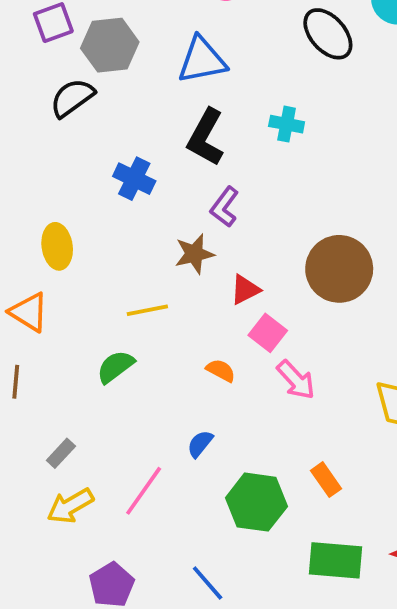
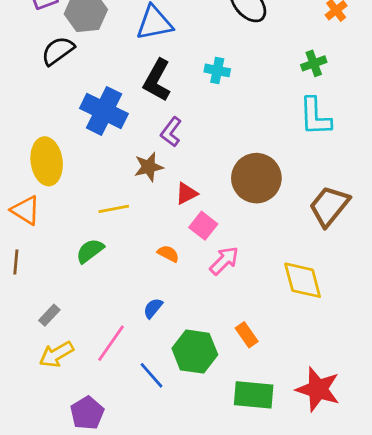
blue cross: (134, 179) -> (104, 111), size x1.5
yellow ellipse: (57, 246) -> (47, 161), size x1.4
pink arrow: (296, 380) -> (224, 261), turned -92
blue line: (208, 583) -> (151, 375), moved

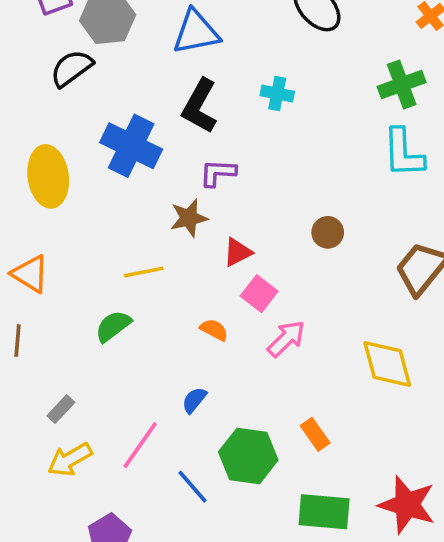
green cross: (314, 63) -> (402, 84), size x1.4
purple L-shape: (171, 132) -> (218, 173), turned 56
yellow ellipse: (47, 161) -> (48, 176), moved
brown circle: (256, 178) -> (328, 232), size x0.5

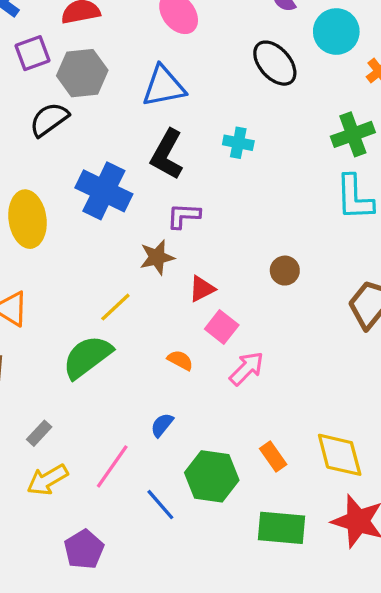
yellow line: (144, 272) -> (115, 307), turned -32
green semicircle: (113, 326) -> (87, 357), size x1.5
yellow diamond: (387, 364) -> (340, 455), moved

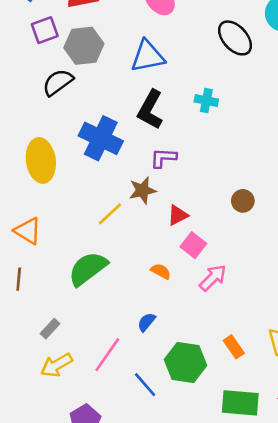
yellow line: (115, 307) -> (110, 214), moved

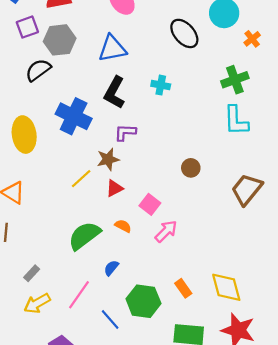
red triangle: (178, 215) -> (114, 188), moved
green semicircle: (88, 269) -> (84, 236), moved

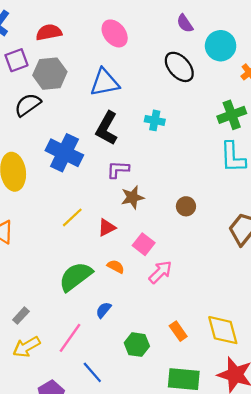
brown star: (108, 159) -> (132, 197), moved
green hexagon: (143, 301) -> (137, 345), size x0.7
blue line: (110, 319) -> (92, 372), moved

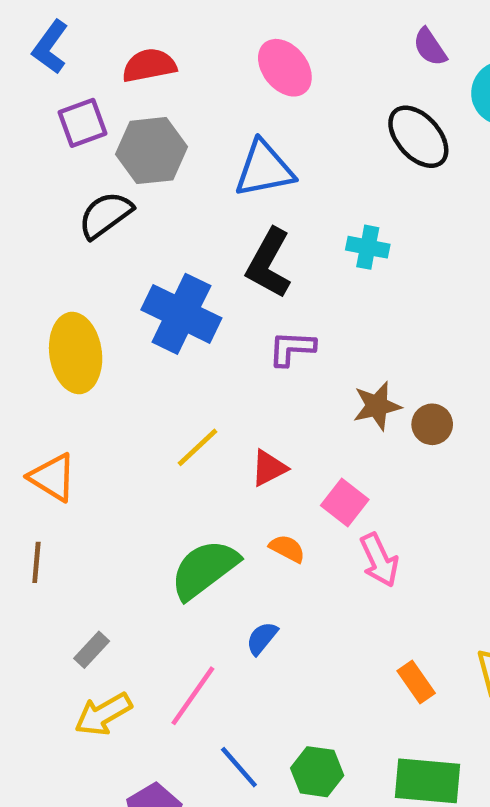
brown star: (132, 197) -> (377, 406), moved
pink arrow: (160, 272) -> (379, 560), turned 110
green hexagon: (137, 345) -> (317, 772), moved

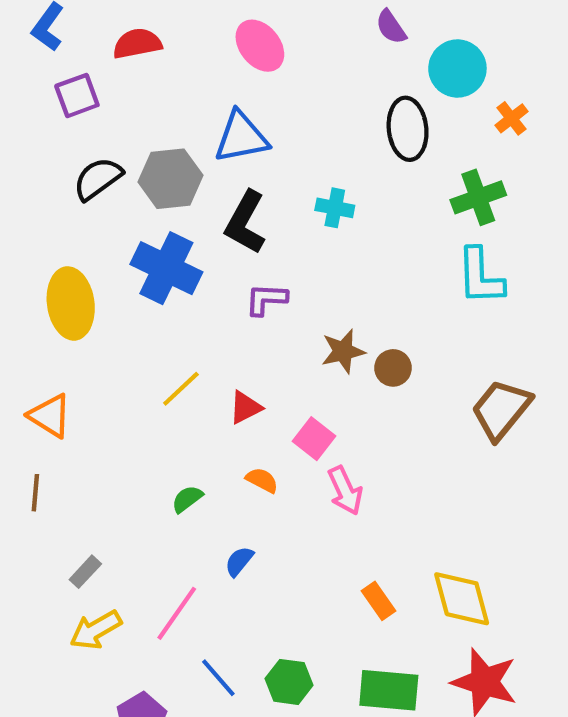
black ellipse: (418, 137) -> (408, 129), moved, turned 36
gray hexagon: (151, 151) -> (171, 179), moved
green semicircle: (204, 569) -> (187, 499), size x0.5

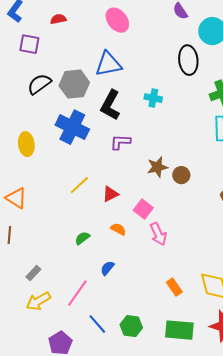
red semicircle: (137, 44) -> (58, 19), size x0.7
purple square: (77, 96) -> (29, 44), turned 30
yellow ellipse: (71, 303) -> (26, 144), size x0.7

